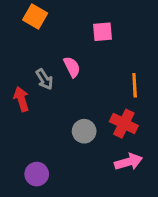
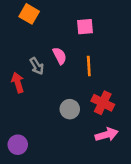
orange line: (135, 85) -> (89, 66), moved
purple circle: (37, 174) -> (18, 145), moved

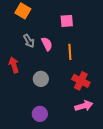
gray arrow: (37, 66) -> (29, 41), moved
gray circle: (70, 109) -> (41, 79), moved
purple circle: (18, 145) -> (40, 114), moved

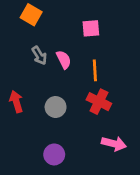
red arrow: (14, 65) -> (16, 102), moved
red cross: (81, 81) -> (99, 102), moved
pink arrow: (84, 106) -> (114, 144), turned 30

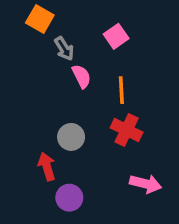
pink square: (91, 28) -> (116, 36), turned -30
gray arrow: (39, 55) -> (64, 48), moved
red arrow: (16, 102) -> (47, 166), moved

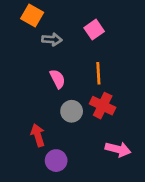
gray arrow: (64, 48) -> (52, 39), turned -54
pink semicircle: (81, 76) -> (58, 79), moved
gray circle: (71, 137) -> (72, 111), moved

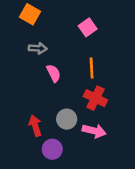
gray arrow: (52, 39) -> (38, 48), moved
gray circle: (72, 111) -> (67, 119), moved
pink arrow: (118, 149) -> (94, 131), moved

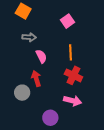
gray circle: (67, 119) -> (22, 93), moved
red arrow: (35, 126) -> (36, 78), moved
purple circle: (52, 149) -> (50, 118), moved

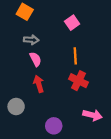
pink semicircle: (41, 56) -> (35, 59), moved
gray circle: (22, 93) -> (16, 106), moved
pink arrow: (72, 101) -> (92, 115), moved

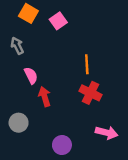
pink square: (72, 23) -> (58, 21), moved
gray arrow: (31, 40) -> (17, 46), moved, turned -120
pink semicircle: (35, 59) -> (31, 76), moved

